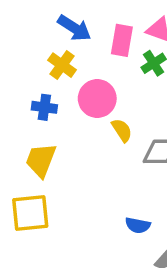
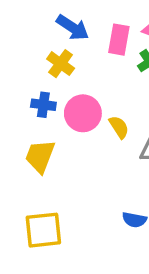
pink circle: (97, 99) -> (83, 113), moved
yellow square: (30, 213) -> (43, 230), moved

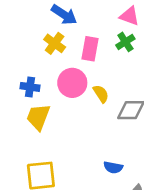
pink rectangle: (119, 40) -> (90, 49), moved
blue cross: (43, 105) -> (30, 87), moved

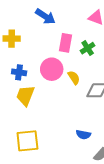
green cross: (125, 42) -> (88, 48), moved
yellow cross: (55, 43) -> (12, 39), moved, turned -35

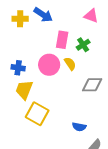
yellow cross: (12, 39) -> (20, 19), moved
yellow semicircle: (74, 78) -> (70, 64), moved
yellow square: (27, 141) -> (37, 114), moved, turned 35

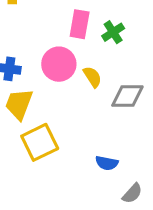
yellow semicircle: (70, 64) -> (92, 77), moved
yellow square: (37, 114) -> (40, 142), turned 35

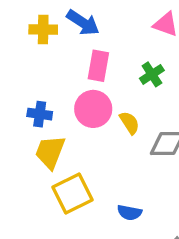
pink rectangle: (80, 24) -> (98, 66), moved
blue semicircle: (107, 163) -> (129, 212), moved

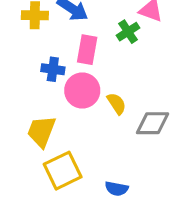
green cross: (152, 74) -> (128, 32), moved
blue cross: (40, 114) -> (53, 69), moved

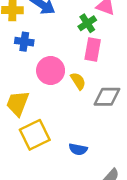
pink rectangle: (87, 50) -> (93, 50), moved
blue cross: (53, 69) -> (24, 42), moved

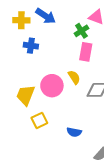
pink circle: (51, 71) -> (52, 86), moved
yellow square: (35, 135) -> (39, 120), size x0.7

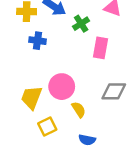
green cross: (81, 31) -> (81, 24), moved
yellow semicircle: (74, 77) -> (79, 110), moved

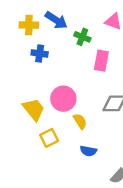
green cross: (81, 24) -> (82, 37), turned -35
yellow trapezoid: (31, 97) -> (34, 109), turned 120

